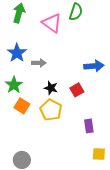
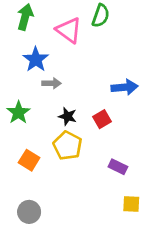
blue star: (17, 53) -> (36, 59), moved
orange square: (22, 106) -> (29, 160), moved
purple rectangle: (89, 126) -> (118, 167), turned -56

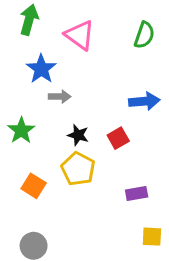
green semicircle: (101, 16) -> (144, 35), moved
purple rectangle: (118, 167) -> (137, 193), turned -36

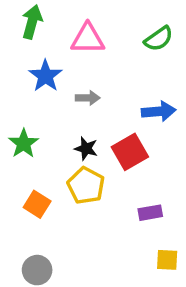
pink triangle: (80, 35) -> (88, 39), turned -36
green semicircle: (144, 35) -> (159, 39), turned 36
gray arrow: (60, 97) -> (88, 98), moved
red square: (118, 138) -> (130, 152), size x1.5

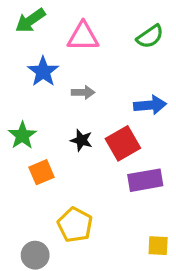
green arrow: (32, 22) -> (30, 21), turned -140
yellow pentagon: (86, 186) -> (75, 225), moved
orange square: (37, 204) -> (42, 172), moved, turned 35
purple rectangle: (150, 213) -> (145, 180), moved, size x1.5

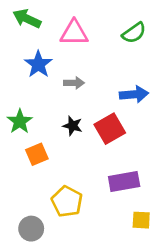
green arrow: (30, 21) -> (27, 19), turned 60
purple rectangle: (145, 180) -> (124, 181), moved

